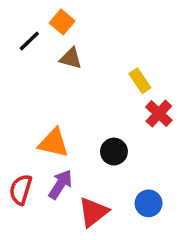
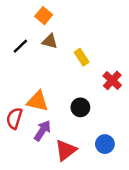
black line: (29, 41) -> (20, 46), moved
yellow rectangle: (140, 81) -> (82, 57), moved
red semicircle: (21, 190) -> (14, 118), moved

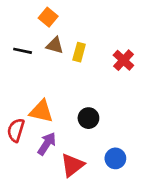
black line: (20, 46) -> (23, 51), turned 56
yellow rectangle: (82, 57) -> (79, 52), moved, turned 49
red cross: (112, 80) -> (123, 60), moved

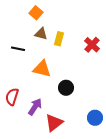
black line: (23, 51) -> (18, 49), moved
orange triangle: (41, 111) -> (42, 69), moved
blue circle: (115, 158) -> (95, 118), moved

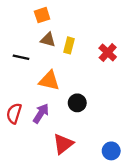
orange square: (36, 13) -> (42, 15), turned 32
purple arrow: (35, 107) -> (41, 113), moved
blue circle: (95, 118) -> (111, 151), moved

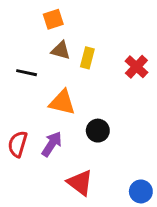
red triangle: (63, 144) -> (80, 183), turned -45

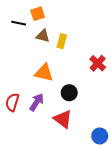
red cross: (136, 67) -> (98, 63), moved
black line: (27, 73) -> (19, 23), moved
red triangle: (80, 183) -> (63, 119), moved

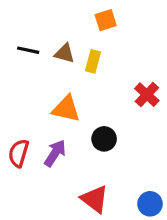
orange square: (38, 14) -> (106, 20), moved
black line: (19, 23) -> (28, 50), moved
red triangle: (63, 119) -> (95, 199), moved

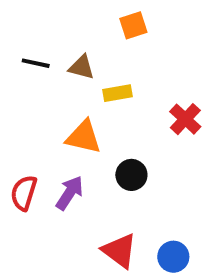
yellow rectangle: (93, 61) -> (117, 93), moved, turned 65
blue circle: (150, 204) -> (173, 257), moved

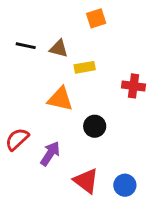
red cross: (185, 119) -> (134, 86), turned -35
red semicircle: (24, 193) -> (17, 139), turned 30
purple arrow: (70, 193) -> (50, 154), moved

